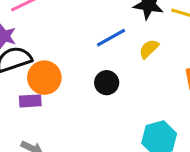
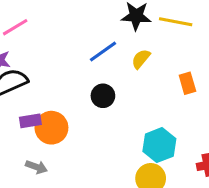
orange circle: (44, 78) -> (51, 128), moved

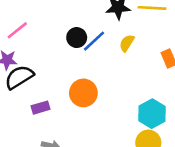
black circle: (103, 96) -> (77, 38), moved
orange circle: (51, 128) -> (83, 93), moved

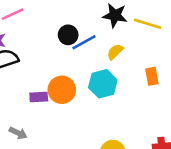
purple rectangle: (40, 108) -> (39, 97), moved
cyan hexagon: (152, 114) -> (103, 84), moved

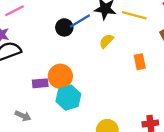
blue line: (84, 42) -> (80, 21), moved
cyan hexagon: (103, 84) -> (68, 98), moved

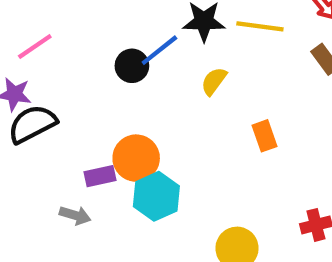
orange rectangle: (140, 62) -> (265, 136), moved
gray arrow: (23, 116) -> (75, 215), moved

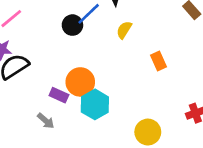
purple rectangle: (100, 176) -> (59, 95), turned 42
gray arrow: (75, 215) -> (46, 121), turned 30

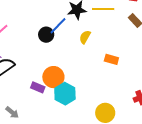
orange rectangle: (158, 61) -> (111, 59), turned -48
gray arrow: (46, 121) -> (12, 112), moved

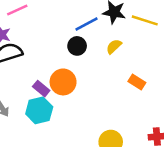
black circle: (46, 35) -> (77, 46), moved
cyan hexagon: (65, 94) -> (39, 110), moved

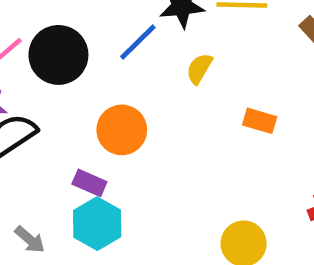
black circle: (77, 46) -> (58, 55), moved, size x1.6
orange circle: (63, 82) -> (122, 130), moved

